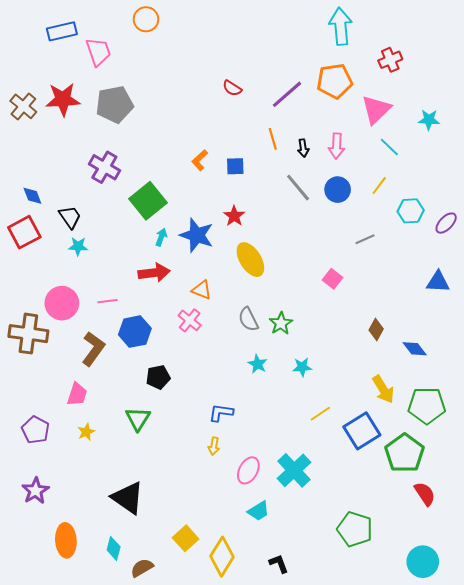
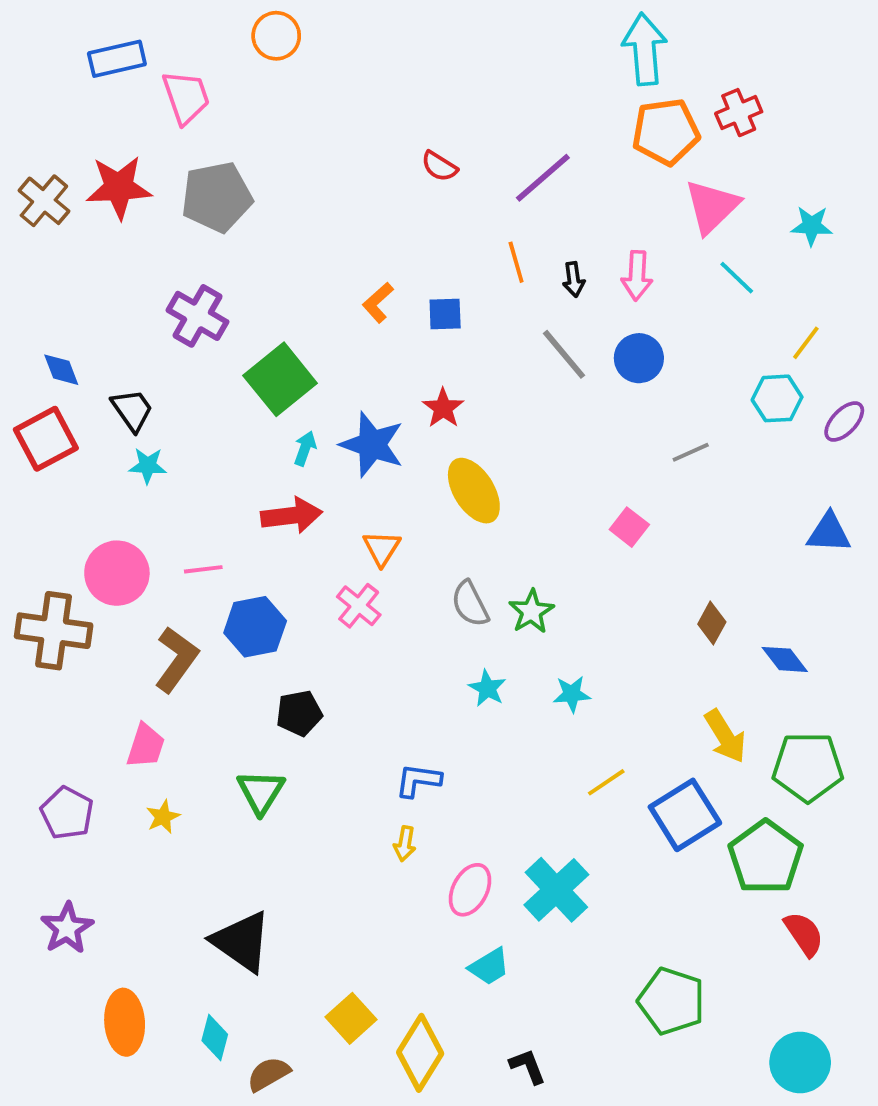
orange pentagon: (335, 81) -> (666, 132), moved
yellow line: (379, 186) -> (806, 343), moved
orange triangle: (202, 290) -> (382, 548), turned 40

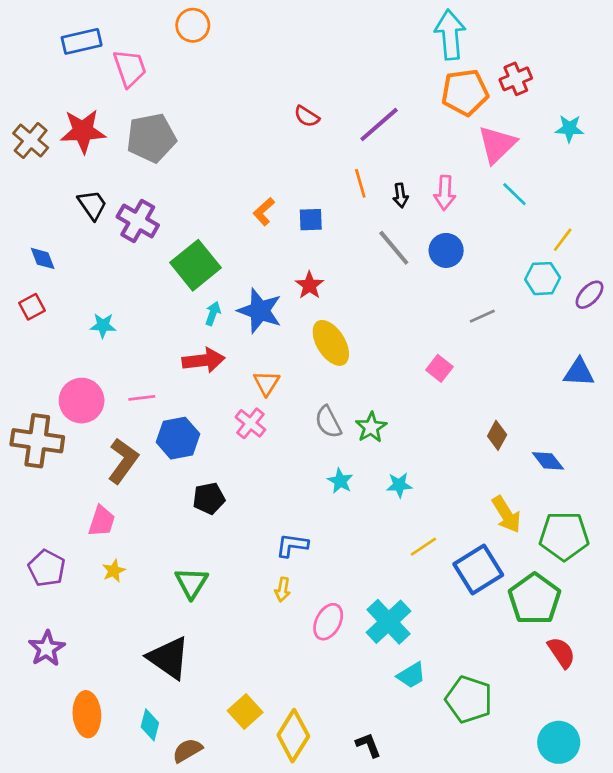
cyan star: (812, 226) -> (569, 128), moved
black trapezoid: (132, 410) -> (92, 205), moved
red square: (46, 439) -> (32, 307), size x0.6
green triangle: (261, 792) -> (191, 583), moved
cyan trapezoid: (489, 967) -> (411, 675), moved

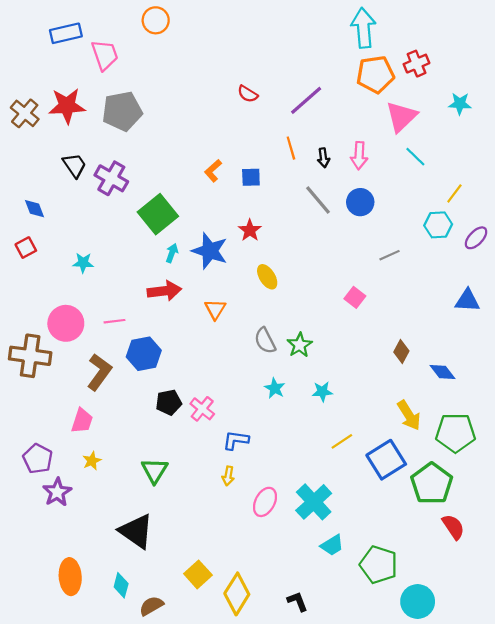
yellow ellipse: (331, 343) -> (267, 277), size x0.7
pink cross: (250, 423) -> (202, 409), moved
purple star: (47, 649) -> (57, 492), moved
cyan circle: (559, 742) -> (418, 601), moved

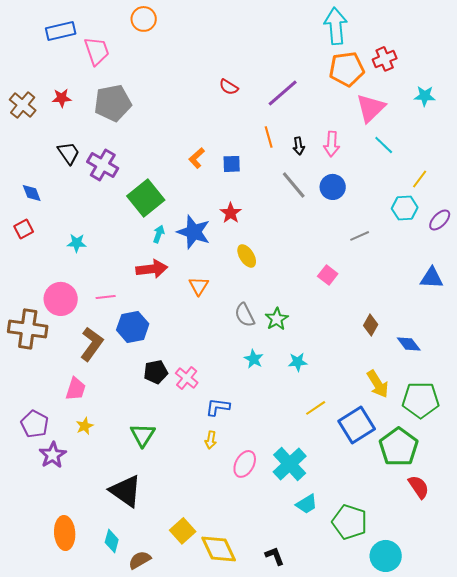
red star: (67, 106) -> (62, 98), size x0.6
yellow diamond: (237, 594) -> (219, 549), turned -57

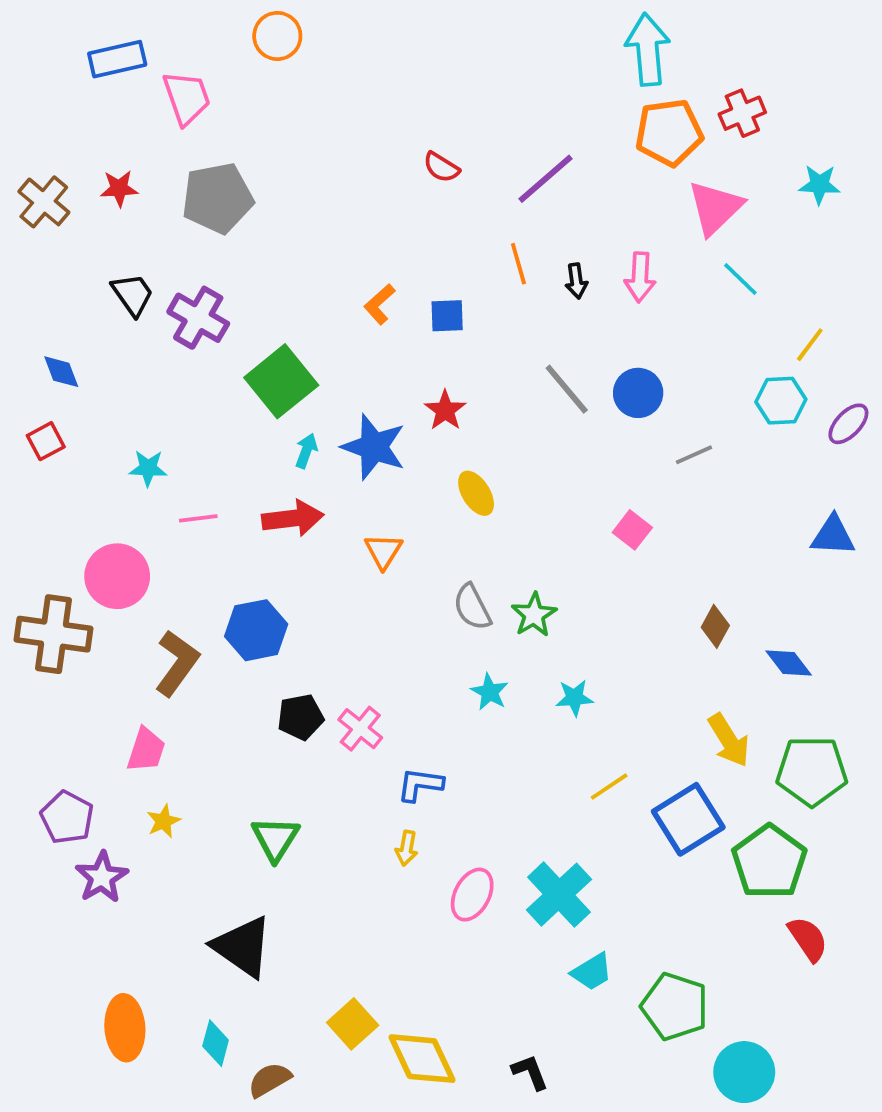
gray line: (294, 185) -> (567, 389), moved
blue circle: (333, 187) -> (638, 393), moved
pink line: (106, 297) -> (198, 518), moved

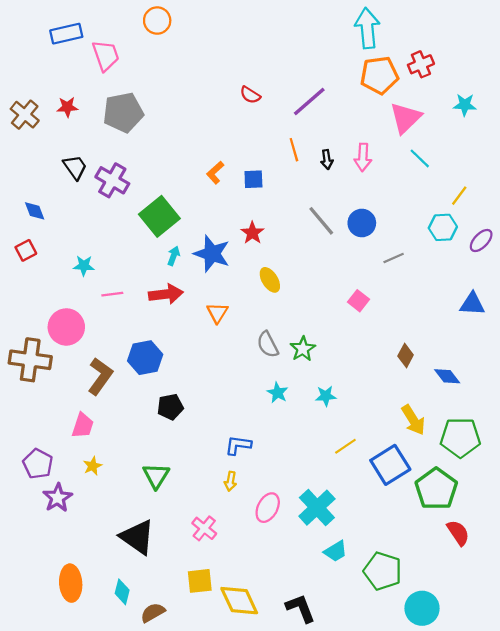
pink cross: (360, 729) -> (204, 528), moved
yellow square: (353, 1024) -> (200, 581), turned 36
black L-shape: (530, 1072) -> (301, 608), size x1.4

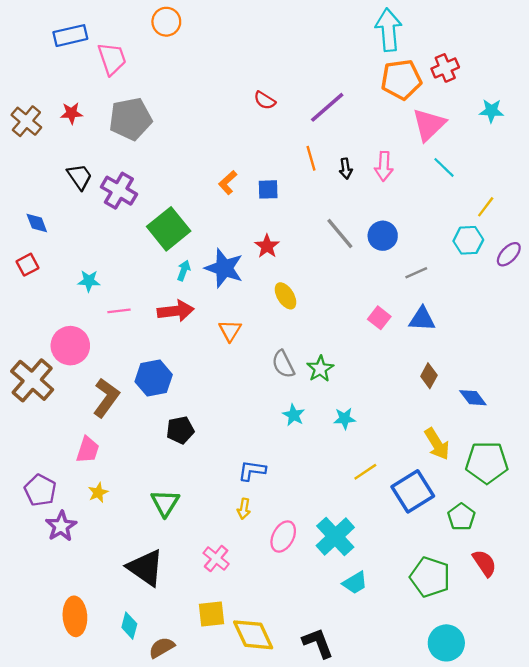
blue triangle: (472, 304) -> (422, 319), moved
brown cross: (30, 360) -> (32, 380), turned 33
green pentagon: (436, 489) -> (461, 517), size x0.6
green pentagon: (383, 571) -> (430, 577), moved

